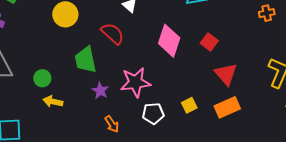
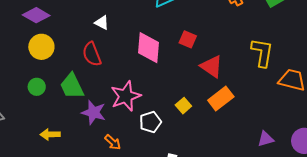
red semicircle: (113, 34) -> (92, 54), turned -140
green circle: (42, 78) -> (37, 87), moved
purple star: (100, 91) -> (94, 112), size x1.4

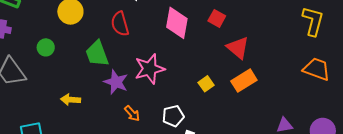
yellow L-shape: (262, 53) -> (313, 21), moved
green circle: (37, 87) -> (46, 47), moved
white pentagon: (150, 122) -> (173, 116), moved

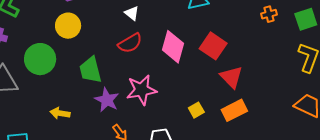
red square: (217, 18) -> (213, 46), size x1.5
red semicircle: (120, 24) -> (130, 43), moved, turned -110
green circle: (46, 47) -> (40, 59), size x1.8

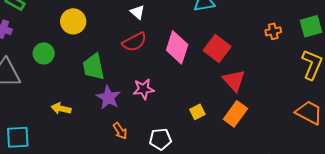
orange cross: (269, 14) -> (273, 31), moved
green circle: (40, 59) -> (44, 53), size x0.7
pink star: (141, 90) -> (144, 89), size x0.7
orange rectangle: (234, 110) -> (235, 114), turned -30

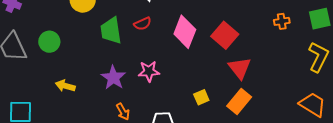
red semicircle: (134, 42) -> (143, 24), size x0.7
green circle: (44, 53) -> (49, 42), moved
green trapezoid: (94, 67) -> (111, 31), moved

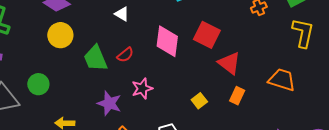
red semicircle: (143, 24) -> (125, 55), moved
orange rectangle: (239, 101) -> (237, 96), size x0.7
orange trapezoid: (313, 105) -> (282, 80), moved

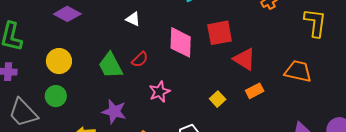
yellow circle: (60, 35) -> (59, 61), moved
red square: (207, 35) -> (220, 33), turned -32
orange rectangle: (237, 96) -> (255, 91), turned 42
purple star: (109, 103) -> (114, 112), moved

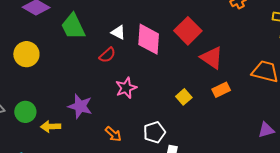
white triangle: (133, 19) -> (118, 32), moved
red square: (220, 33) -> (188, 31), turned -36
green trapezoid: (110, 65) -> (73, 26), moved
green circle: (56, 96) -> (25, 112), moved

